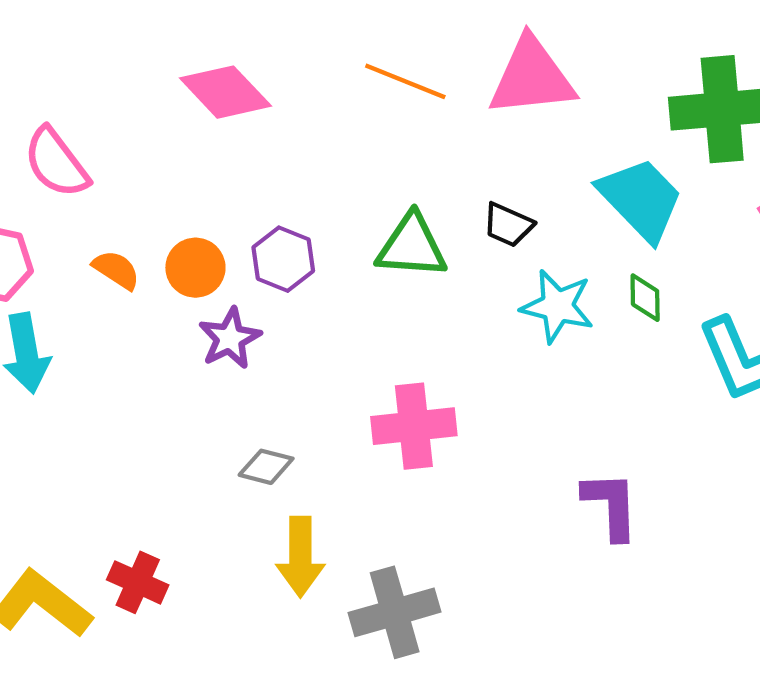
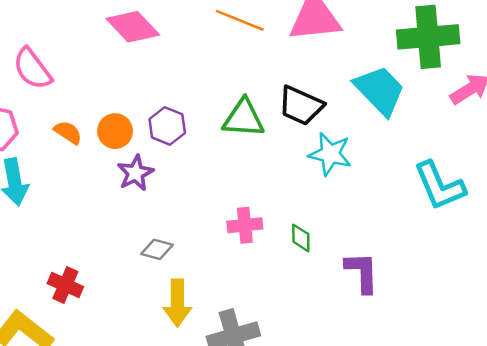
black trapezoid: (508, 225) -> (301, 106), size x1.5
green diamond: (645, 298) -> (301, 238), moved
pink cross: (414, 426) -> (245, 225), size x0.7
red cross: (138, 582) -> (65, 285), moved

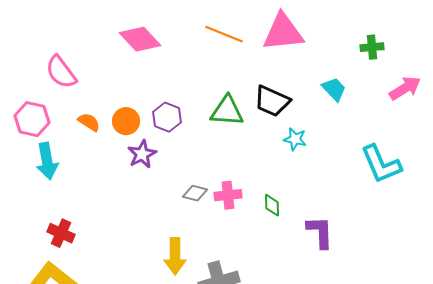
green cross: (428, 37) -> (372, 47), size x0.5
cyan trapezoid: (380, 90) -> (334, 89), size x0.6
cyan star: (330, 154) -> (295, 139), size x0.7
gray diamond: (157, 249) -> (195, 193), moved
red cross: (65, 285) -> (61, 233), moved

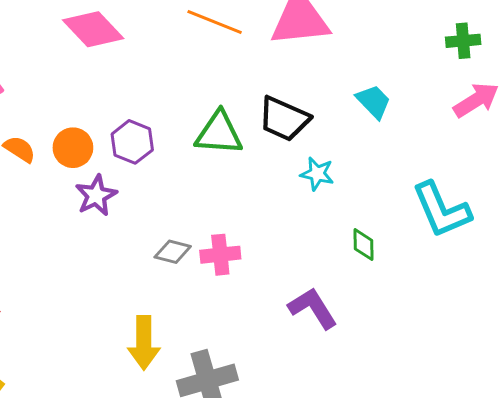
green cross: (372, 47) -> (463, 41), moved
green diamond: (272, 205) -> (363, 245), moved
purple L-shape: (320, 232) -> (313, 308), moved, turned -30

